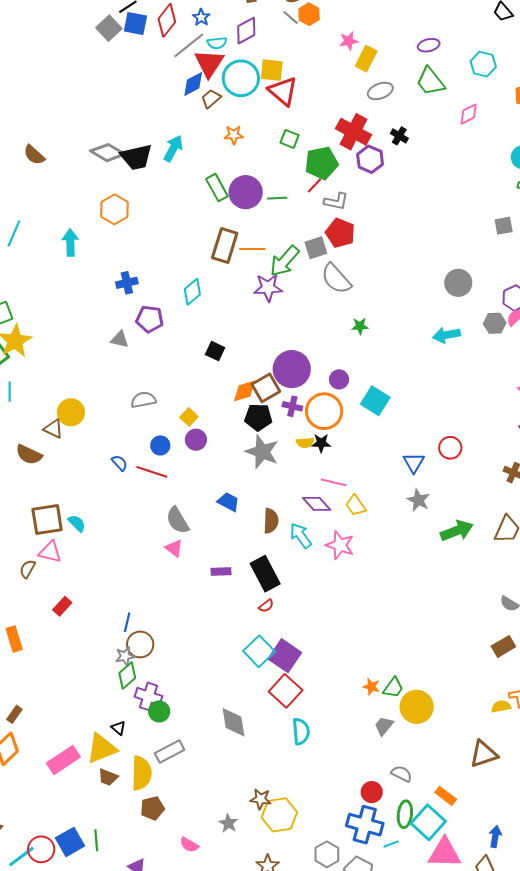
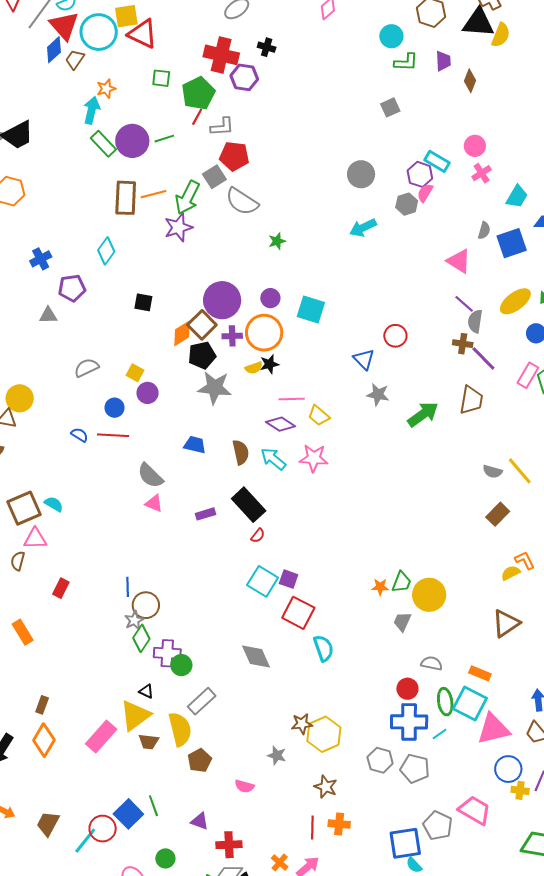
cyan arrow: (173, 148) -> (92, 110), moved
purple square: (285, 656) -> (289, 579), size x0.6

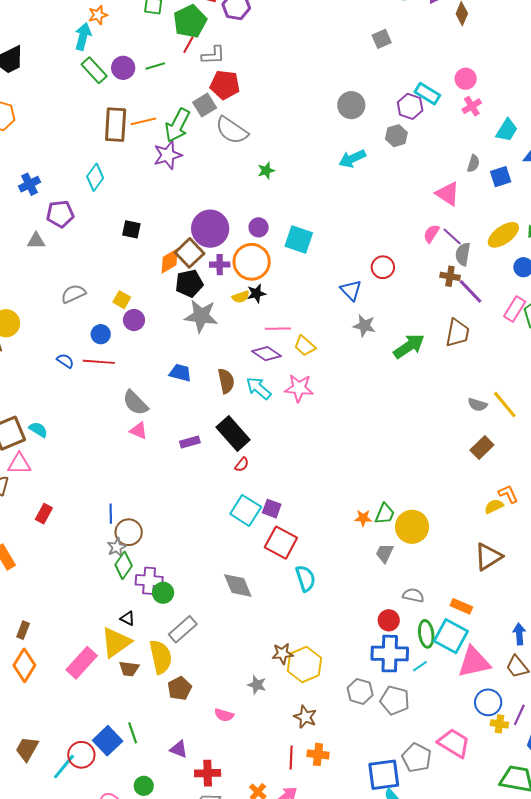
purple circle: (132, 141) -> (123, 68), size x0.7
pink semicircle: (425, 193) -> (431, 234), moved
blue square: (512, 243) -> (501, 177), size x0.7

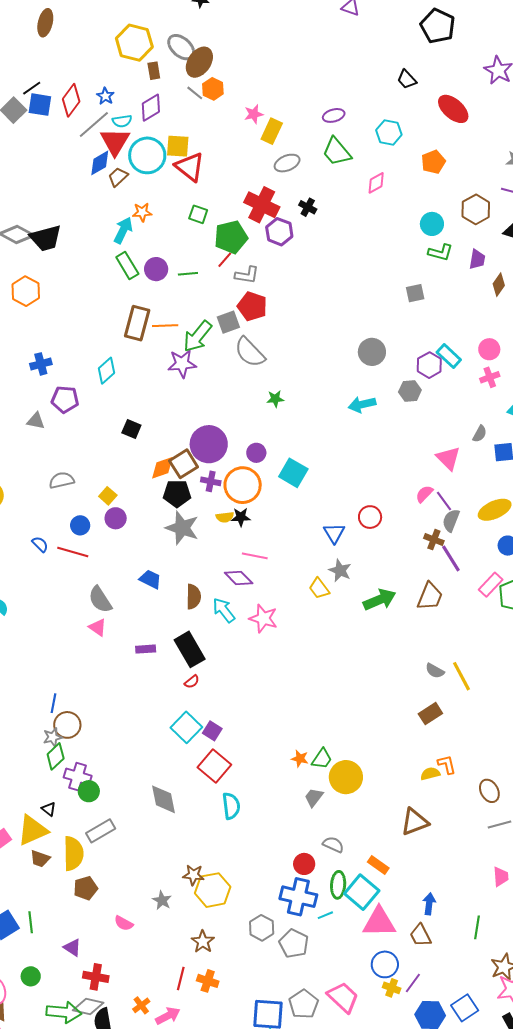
yellow trapezoid: (305, 346) -> (319, 588), moved

